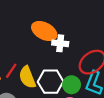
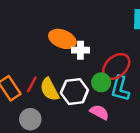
green circle: (72, 85) -> (101, 82), moved

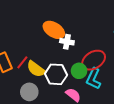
yellow semicircle: (49, 89) -> (36, 69), turned -36
gray circle: (30, 119) -> (29, 92), moved

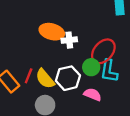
yellow semicircle: (36, 69) -> (45, 79), turned 30

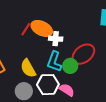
cyan L-shape: (109, 71) -> (54, 62), moved
red line: (29, 76) -> (26, 29), moved
white hexagon: (68, 78) -> (48, 85), moved

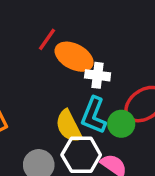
red line: (26, 29) -> (47, 39), moved
yellow semicircle: (28, 68) -> (69, 126), moved

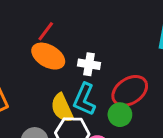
orange ellipse: (74, 57) -> (48, 56), moved
green circle: (121, 124) -> (120, 115), moved

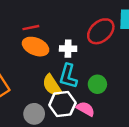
red line: (46, 31) -> (31, 28), turned 49
red ellipse: (130, 91) -> (101, 31), moved

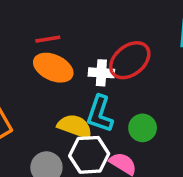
red ellipse: (101, 31) -> (130, 60), moved
yellow semicircle: (52, 85) -> (75, 126), turned 140

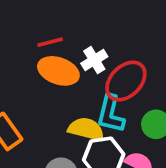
red ellipse: (130, 60) -> (126, 81), moved
white cross: (101, 73) -> (94, 60), moved, turned -30

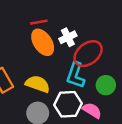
orange ellipse: (58, 71) -> (43, 42), turned 32
yellow semicircle: (86, 129) -> (38, 84), moved

